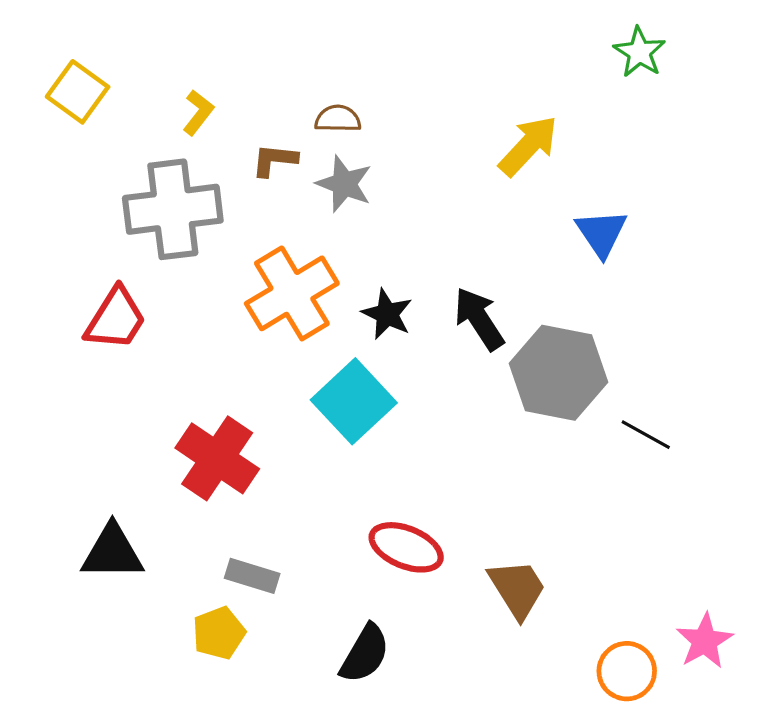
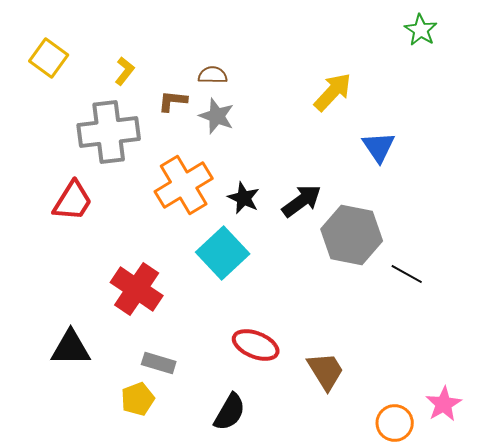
green star: (639, 52) -> (421, 30), moved
black arrow: (479, 319) -> (302, 201), turned 87

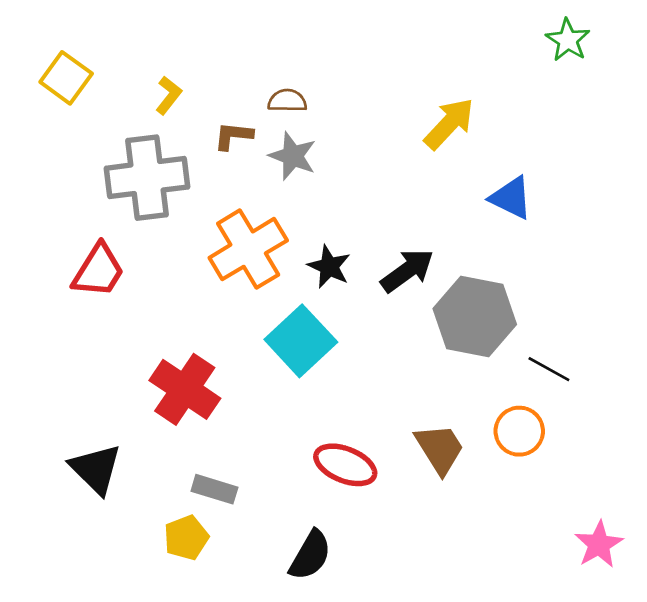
blue triangle: (379, 147) -> (511, 198), turned -30
black triangle: (71, 348) -> (96, 469), turned 45
brown trapezoid: (326, 371) -> (440, 449), moved
orange circle: (395, 423) -> (519, 431), moved

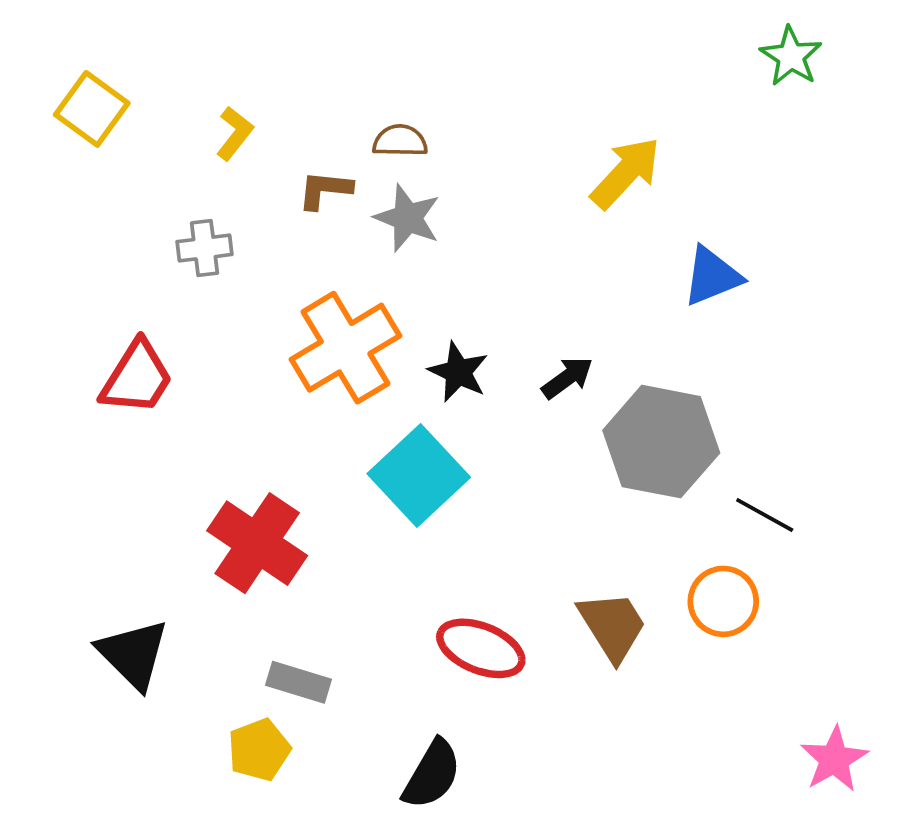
gray cross: (147, 178) -> (205, 248), size x0.5
blue triangle: (511, 198) -> (712, 276), turned -48
black arrow: (407, 271) -> (567, 378), size x0.7

